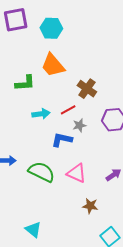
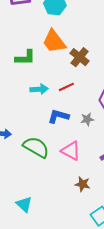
brown cross: (87, 89) -> (80, 57), moved
gray star: (79, 125) -> (87, 119), moved

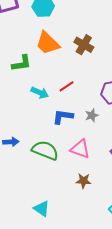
brown cross: (80, 57) -> (84, 45), moved
cyan arrow: (39, 89) -> (40, 93), turned 36
brown star: (83, 184) -> (83, 181), moved

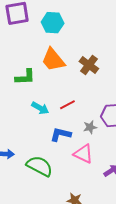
gray star: (92, 115) -> (90, 127), moved
pink triangle: (80, 149) -> (83, 154), moved

